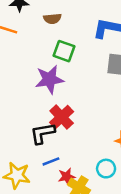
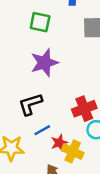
purple star: (49, 79) -> (44, 63), moved
red cross: (62, 117) -> (84, 109), moved, turned 30

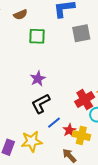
purple star: (44, 63) -> (38, 79), moved, size x0.7

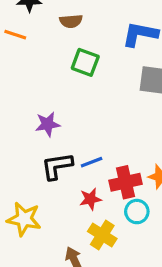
purple star: (38, 79) -> (48, 124), moved
blue line: (54, 123) -> (92, 162), moved
red star: (69, 130) -> (90, 199), moved

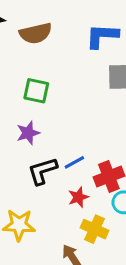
brown semicircle: (71, 21) -> (36, 33), size x1.5
green square: (85, 62) -> (36, 91), moved

